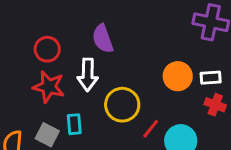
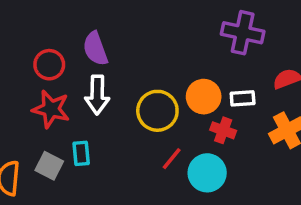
purple semicircle: (103, 39) -> (95, 49), moved
yellow circle: (122, 105) -> (157, 111), moved
red cross: (215, 105) -> (223, 130), moved

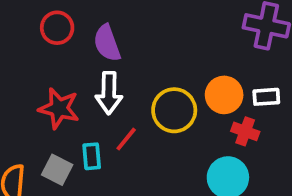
red circle: (49, 65) -> (57, 28), moved
red line: (172, 159) -> (126, 139), moved

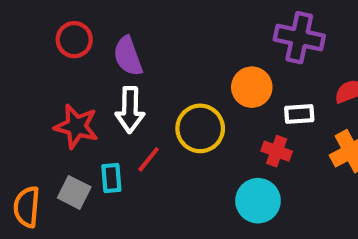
orange circle: (224, 95) -> (252, 87), moved

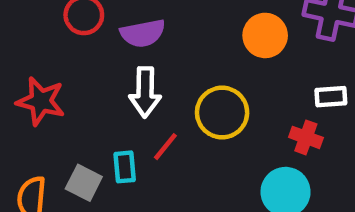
purple semicircle: (128, 56) -> (143, 33), turned -81
orange circle: (252, 87) -> (265, 35), moved
red star: (76, 126) -> (41, 101), moved

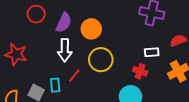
purple semicircle: (143, 33) -> (64, 23), turned -54
orange circle: (265, 35) -> (91, 29), moved

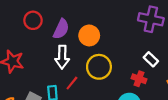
white rectangle: (152, 52) -> (151, 59), turned 48

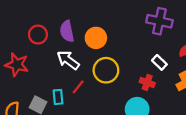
red circle: (33, 20) -> (38, 35), moved
purple semicircle: (61, 29) -> (67, 31), turned 144
white arrow: (62, 57) -> (68, 60), turned 125

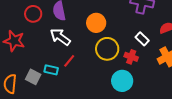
orange circle: (96, 38) -> (96, 23), moved
yellow circle: (106, 70) -> (107, 49), moved
cyan rectangle: (58, 97) -> (51, 70), turned -72

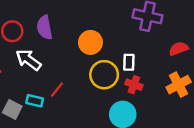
white arrow: (60, 37) -> (28, 60), moved
white rectangle: (142, 39) -> (129, 62), moved, turned 48

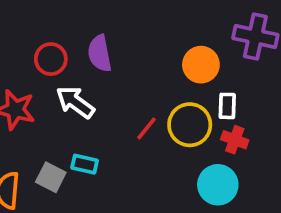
orange circle: (90, 42) -> (201, 65), moved
red line: (57, 90) -> (147, 128), moved

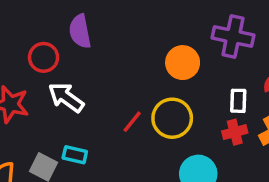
purple semicircle: (100, 53) -> (80, 31), moved
white rectangle: (227, 106) -> (238, 101), moved
red cross: (235, 140) -> (235, 132), moved, turned -35

